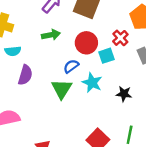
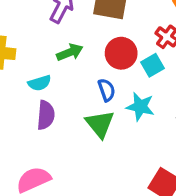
cyan semicircle: (13, 51) -> (40, 83), moved
blue semicircle: (71, 66) -> (107, 90), turned 119

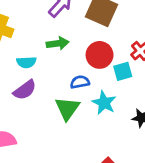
blue semicircle: (107, 90) -> (80, 82), turned -96
purple semicircle: (46, 115) -> (25, 90), turned 35

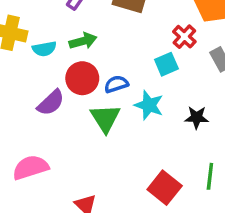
red circle: (100, 55) -> (82, 78), moved
cyan semicircle: (26, 62) -> (44, 49), moved

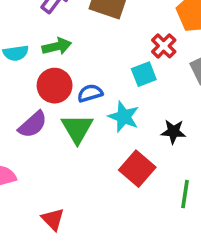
purple semicircle: (51, 103) -> (33, 125), moved
red square: (165, 188) -> (137, 169), moved

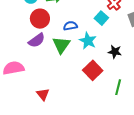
cyan square: (144, 74) -> (101, 18), turned -32
red circle: (55, 86) -> (40, 19), moved

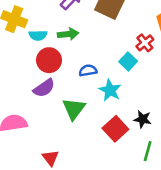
green triangle: (61, 45) -> (74, 109), moved
black star: (115, 52) -> (143, 119), moved

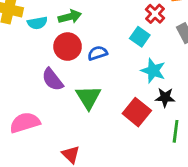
red circle: (49, 60) -> (68, 47), moved
purple semicircle: (44, 88) -> (52, 79), turned 95
cyan star: (110, 90) -> (153, 71), moved

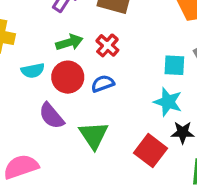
red cross: (155, 14) -> (107, 45), moved
cyan semicircle: (37, 23) -> (33, 71), moved
cyan square: (140, 37) -> (174, 65), moved, turned -30

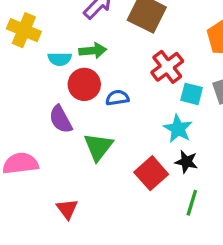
red cross: (107, 45) -> (167, 67), moved, size x1.4
cyan semicircle: (33, 71) -> (60, 59), moved

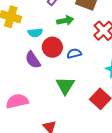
green arrow: (93, 51) -> (65, 20), moved
purple semicircle: (61, 119) -> (33, 60), moved

